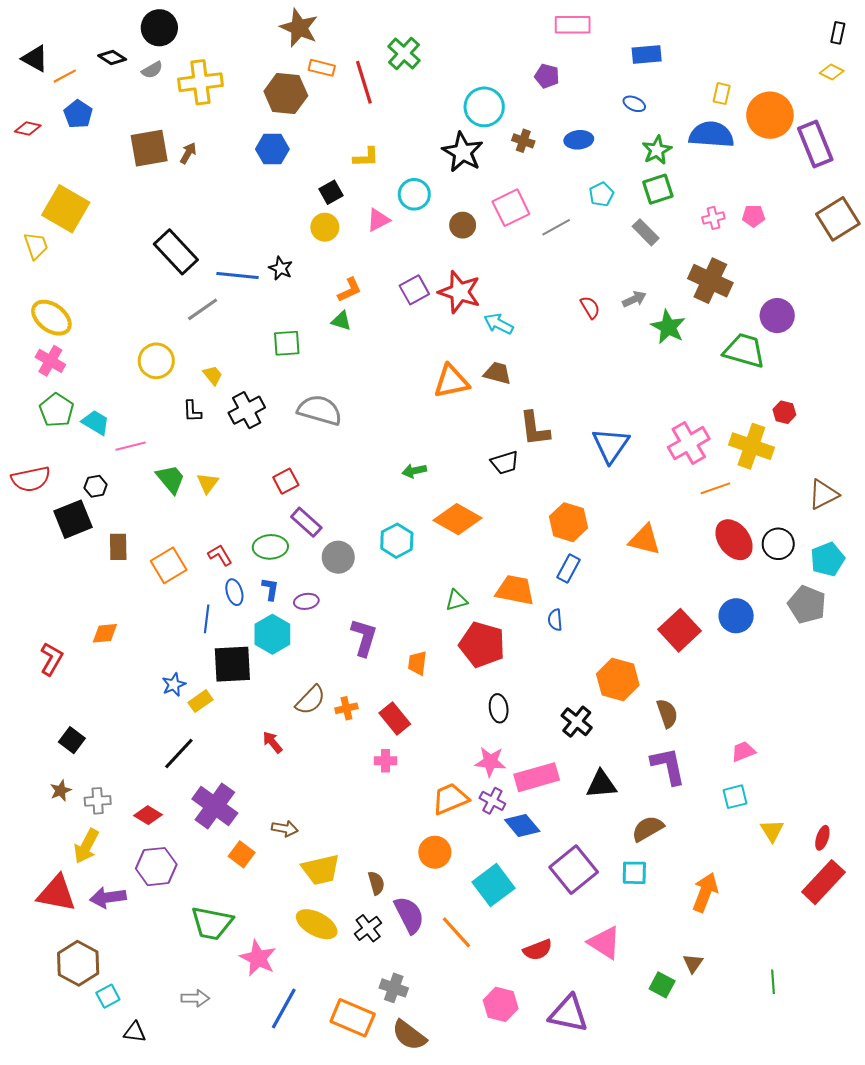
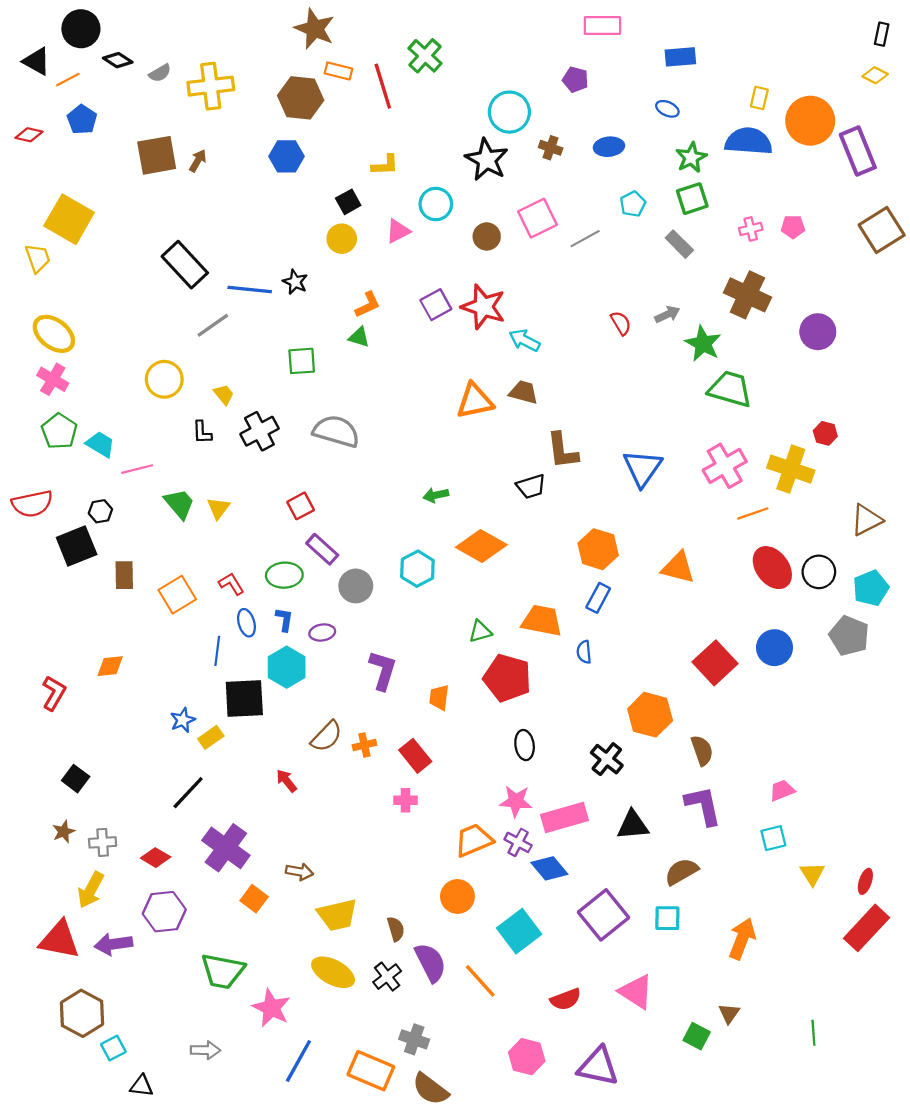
black circle: (159, 28) -> (81, 29), moved
green trapezoid: (744, 351) -> (730, 389), moved

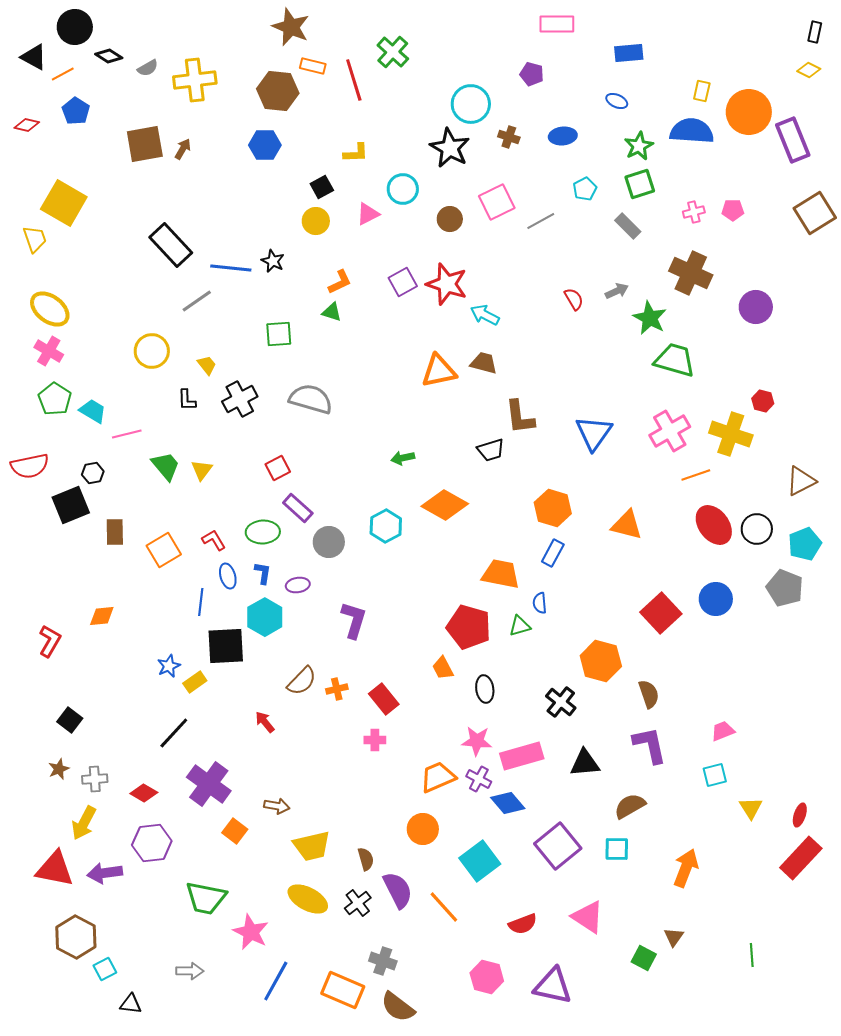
green triangle: (480, 631) -> (520, 626), moved
orange trapezoid: (439, 697) -> (443, 668), moved, turned -35

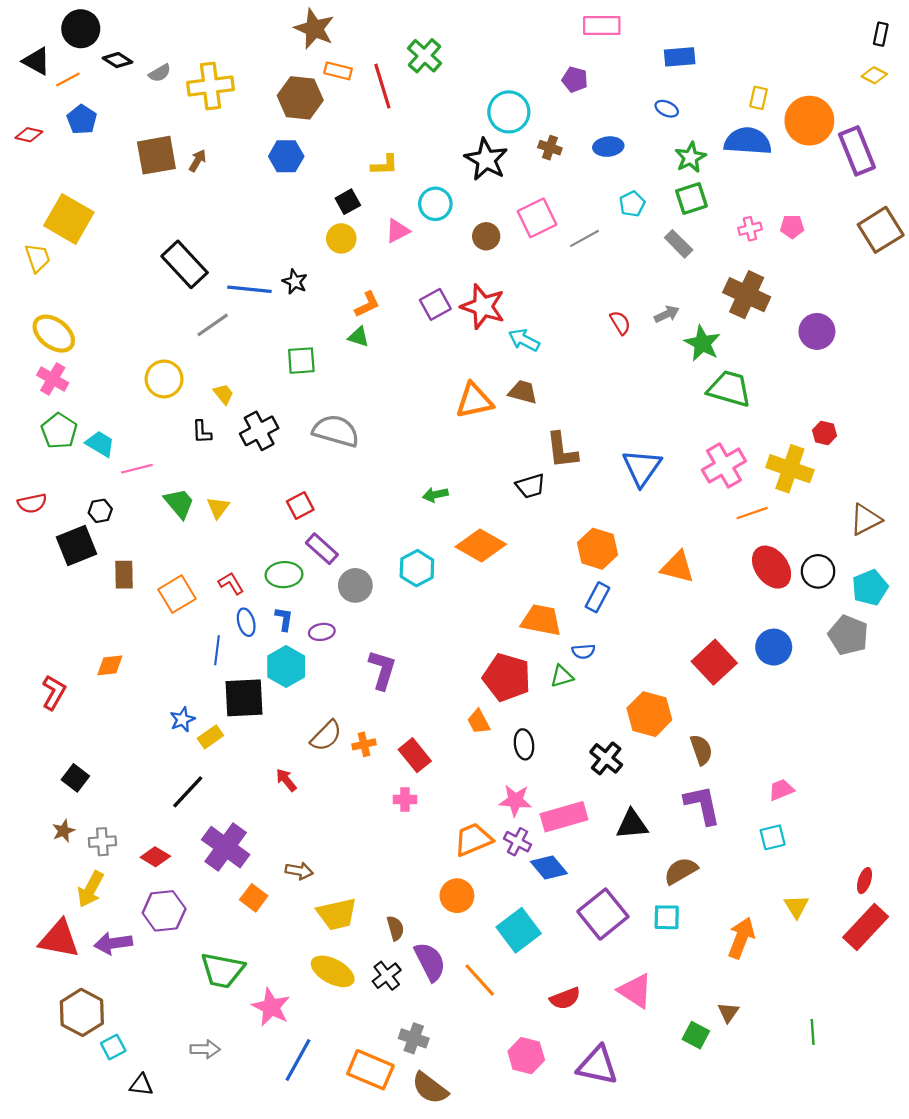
red semicircle: (30, 466) -> (32, 503), size x0.7
blue semicircle: (540, 603) -> (583, 651), turned -90
yellow triangle: (751, 808) -> (796, 907), moved

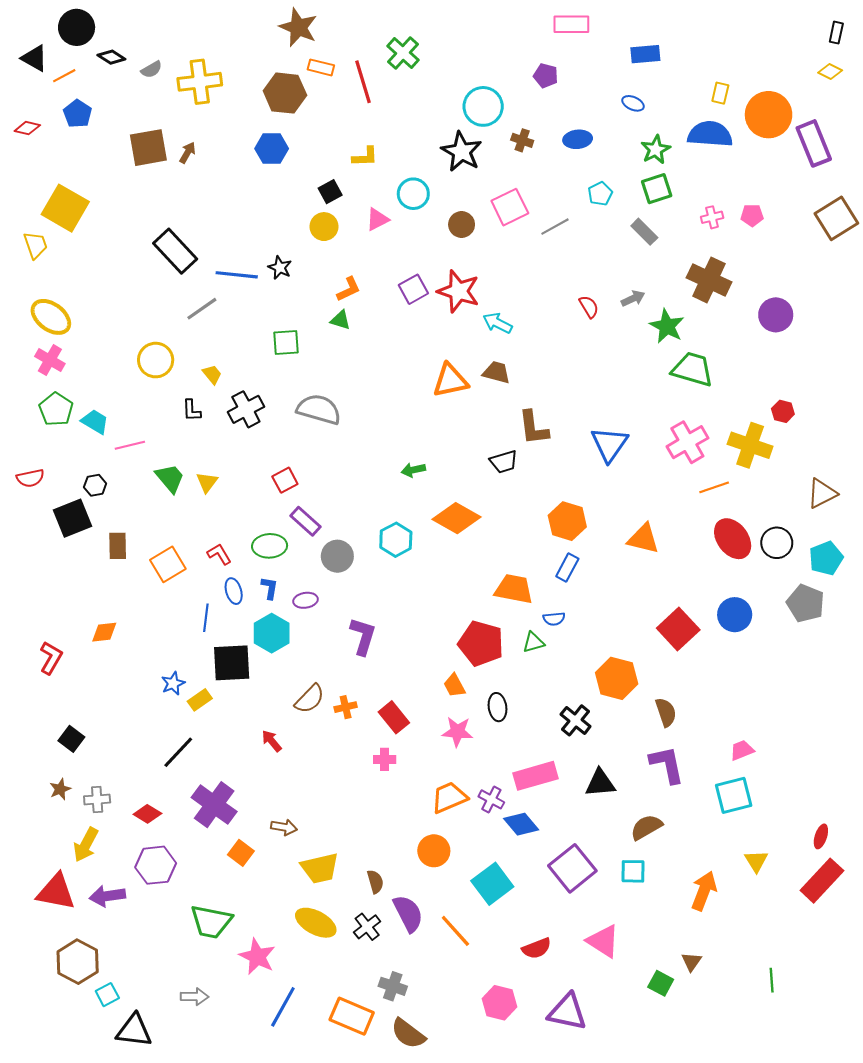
pink star: (515, 801) -> (457, 732), moved
cyan square: (773, 837) -> (734, 795), size x1.5
black triangle: (141, 1085) -> (134, 1030), size x1.6

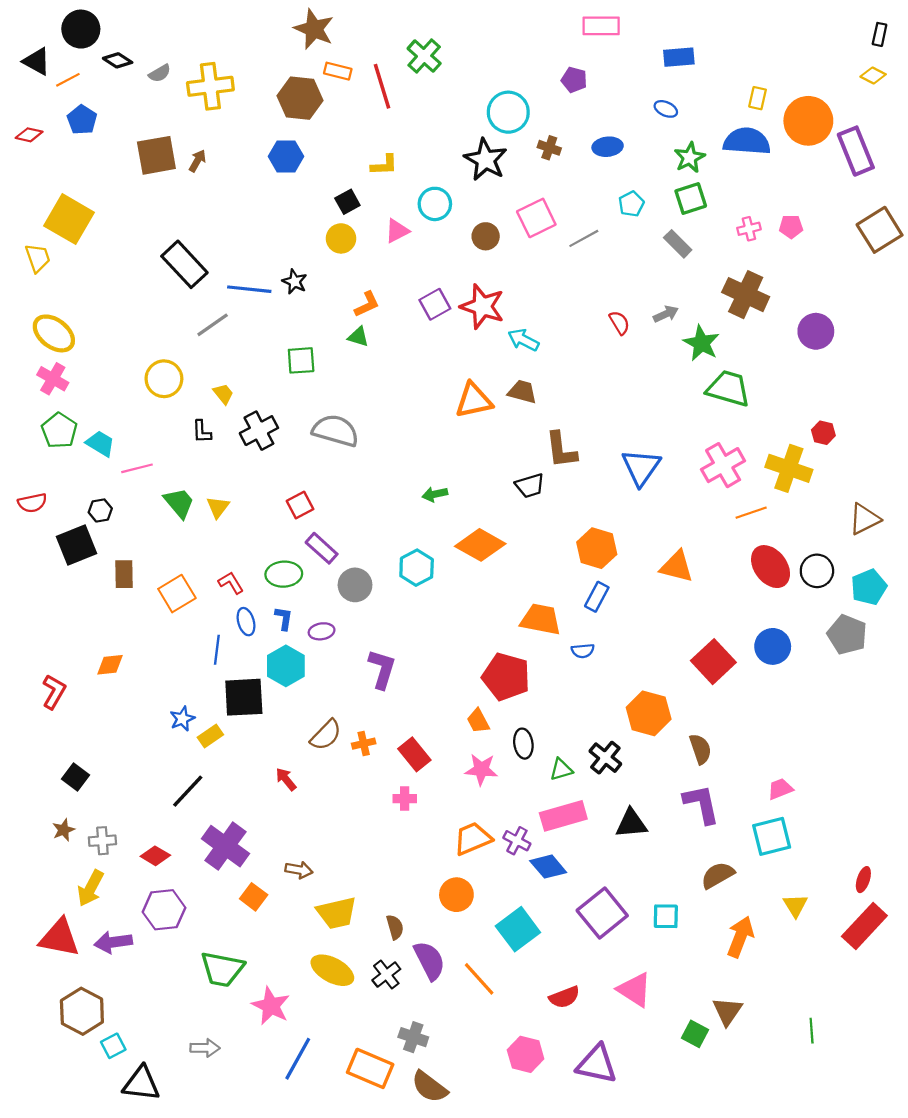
green triangle: (533, 642) -> (561, 769), moved
brown semicircle: (646, 827) -> (718, 875), moved
brown triangle: (692, 962) -> (727, 1011), size x1.4

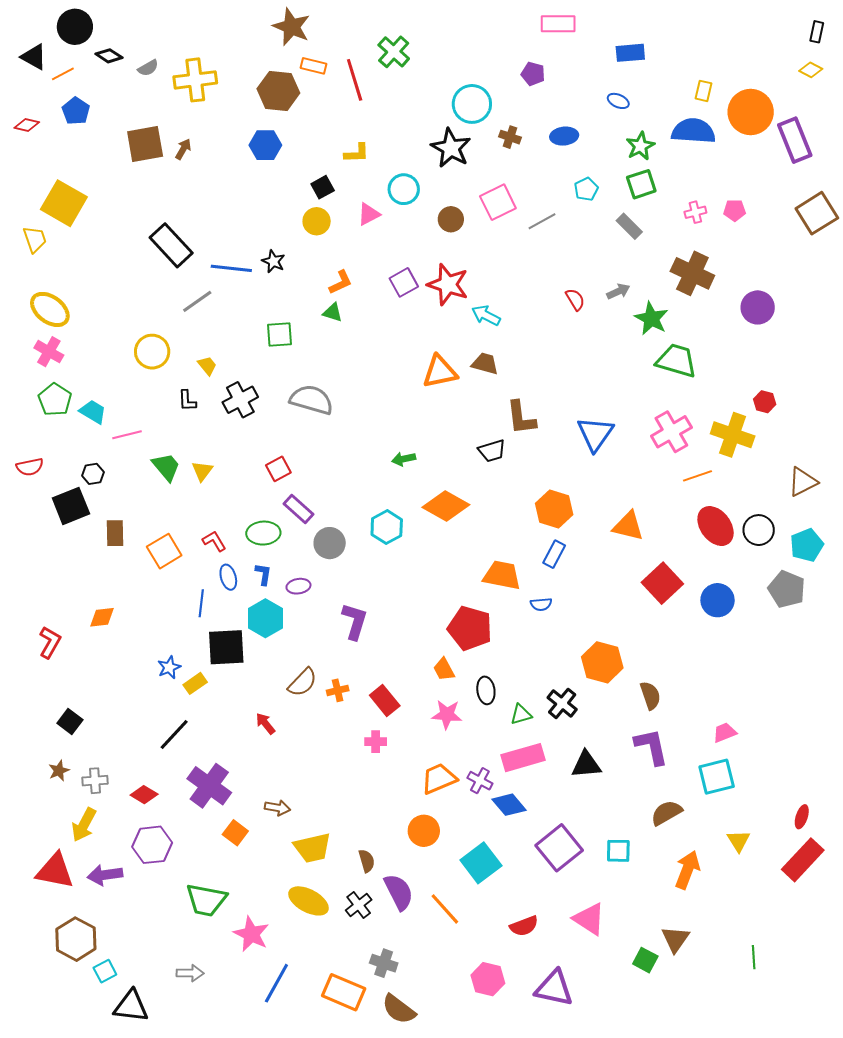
red square: (713, 662) -> (662, 583), moved

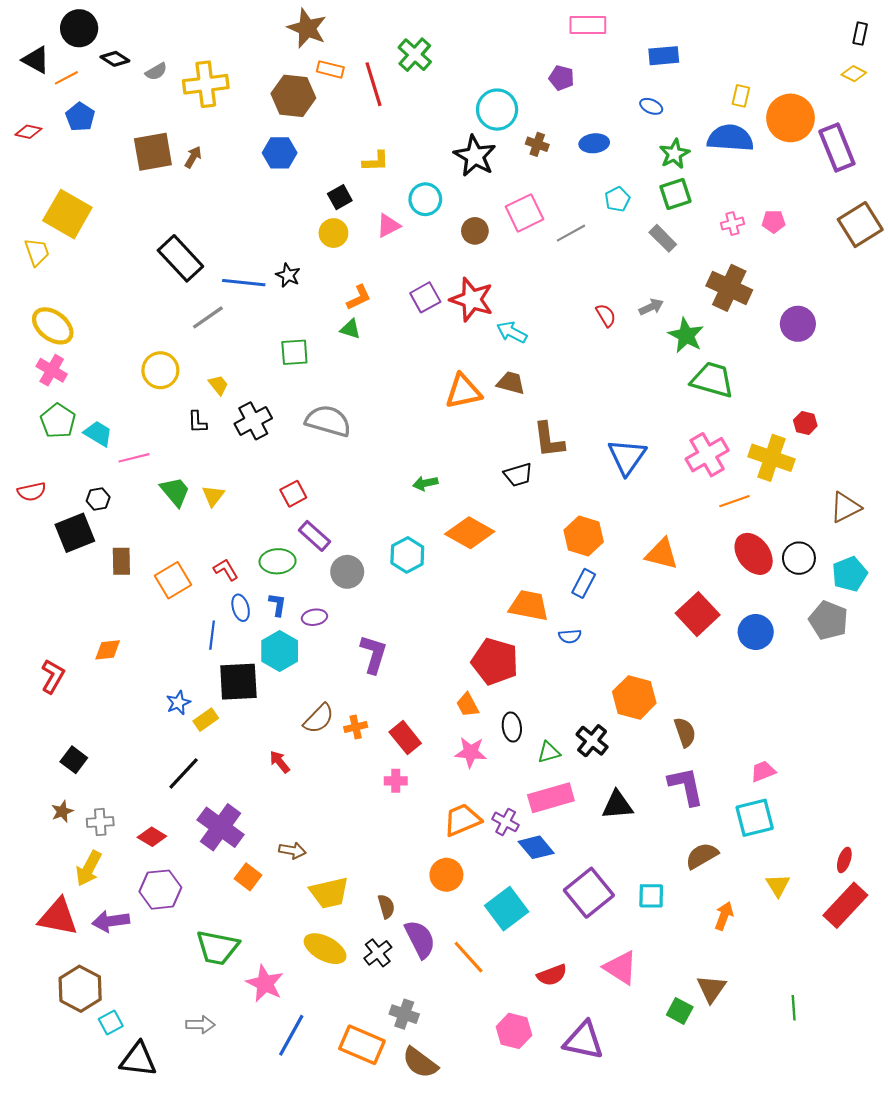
orange arrow: (687, 870) -> (724, 916), size x0.7

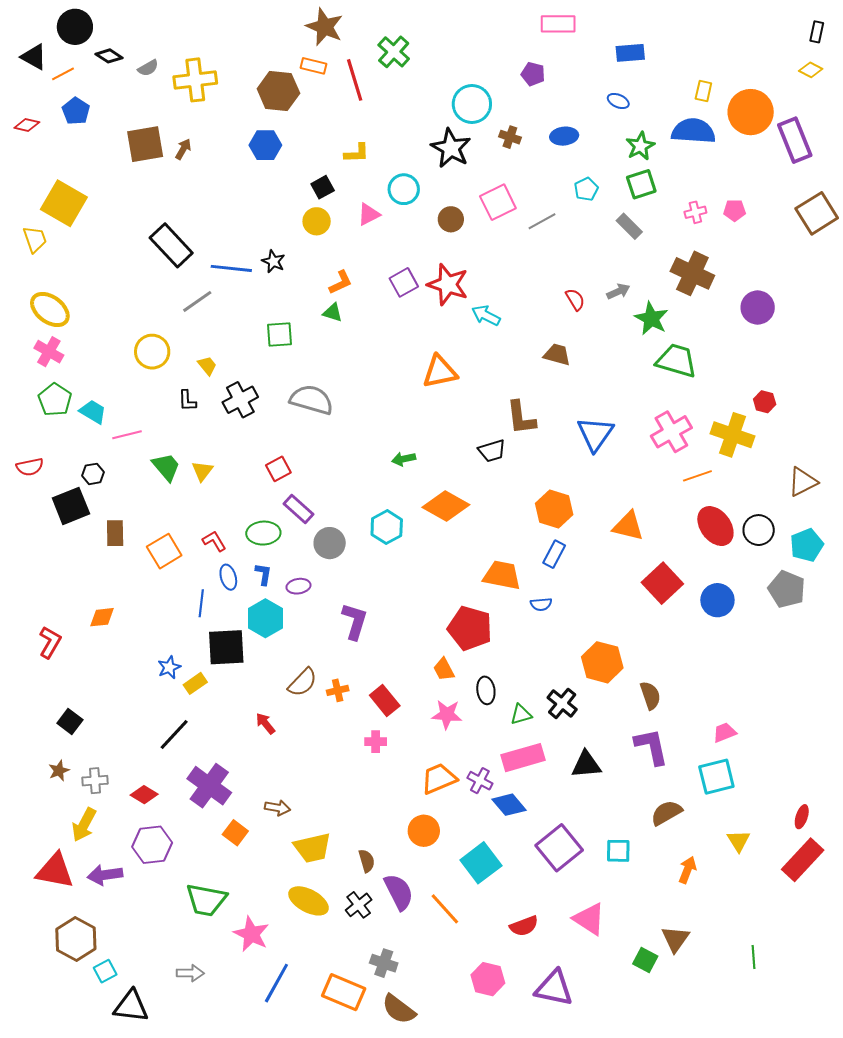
brown star: (307, 28) -> (325, 27), moved
brown trapezoid: (511, 383) -> (557, 355), moved

